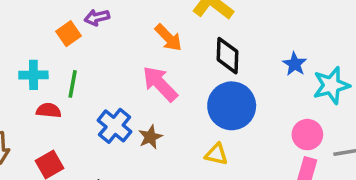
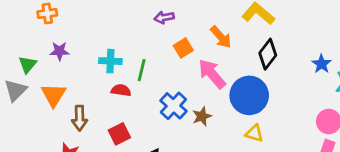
orange square: (69, 34) -> (183, 48), moved
black diamond: (228, 56) -> (268, 54), turned 32
blue circle: (232, 106) -> (249, 95), moved

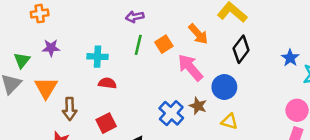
purple arrow: (164, 17) -> (135, 17), moved
green line: (142, 70) -> (138, 45), moved
blue circle: (249, 95) -> (224, 87), size x0.7
blue cross: (173, 106) -> (171, 113), moved
brown star: (202, 116) -> (198, 106), moved, turned -30

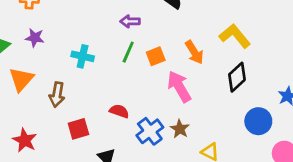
red semicircle: (107, 83) -> (119, 111), moved
blue circle: (224, 87) -> (258, 121), moved
brown arrow: (70, 109) -> (57, 95), moved

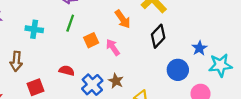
orange square: (156, 56) -> (91, 40), moved
pink arrow: (179, 87) -> (113, 47), size x0.7

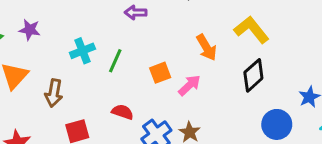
green line: (70, 23) -> (115, 61), moved
cyan cross: (34, 29) -> (82, 51), turned -35
pink arrow: (113, 47) -> (189, 85), turned 77

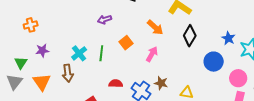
orange square: (160, 73) -> (126, 43), moved
brown arrow: (54, 93) -> (68, 73), moved

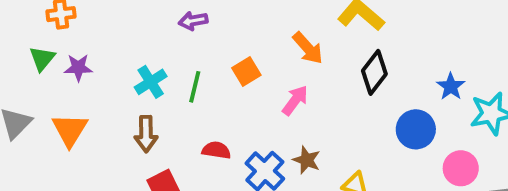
purple arrow: (105, 19) -> (193, 21), moved
green triangle: (21, 63) -> (42, 59), moved
brown arrow: (68, 73) -> (146, 134), moved

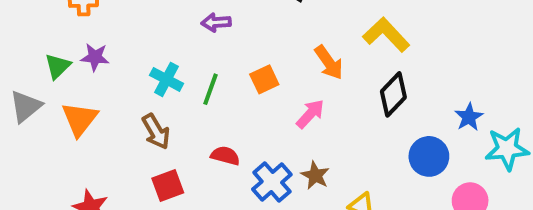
green triangle: (42, 59) -> (58, 66), moved
cyan cross: (151, 82) -> (166, 79), turned -36
brown arrow: (146, 134) -> (156, 131), turned -36

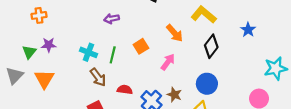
blue star: (469, 117) -> (248, 30), moved
brown arrow: (156, 131) -> (98, 77), moved
blue circle: (429, 156) -> (207, 84), moved

